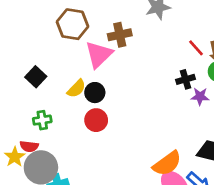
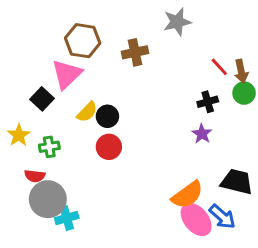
pink triangle: (99, 54) -> (67, 74), moved
purple star: (200, 96) -> (202, 134), moved, turned 30
yellow star: (15, 157) -> (19, 135), moved

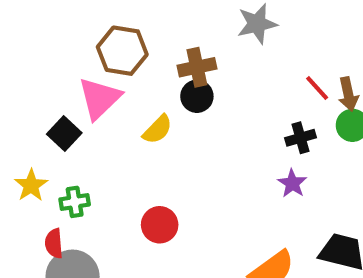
yellow semicircle: (87, 112) -> (158, 129), moved
black circle: (107, 116) -> (197, 96), moved
red circle: (109, 147) -> (160, 225), moved
red semicircle: (35, 176) -> (54, 243), turned 78

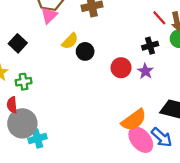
black circle: (197, 96) -> (85, 51), moved
pink triangle: (100, 98) -> (49, 15), moved, size x0.7
red circle: (160, 225) -> (121, 68), moved

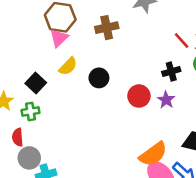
yellow semicircle: (70, 41) -> (68, 66), moved
black square: (18, 43) -> (36, 83), moved
gray circle: (22, 123) -> (29, 158), size x0.7

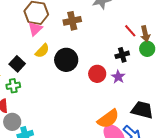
black circle: (99, 78) -> (66, 60), size x1.5

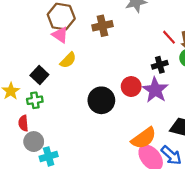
pink triangle: (35, 29) -> (60, 35), turned -42
black circle: (66, 60) -> (101, 100), moved
purple star: (118, 77) -> (155, 90), size x1.6

